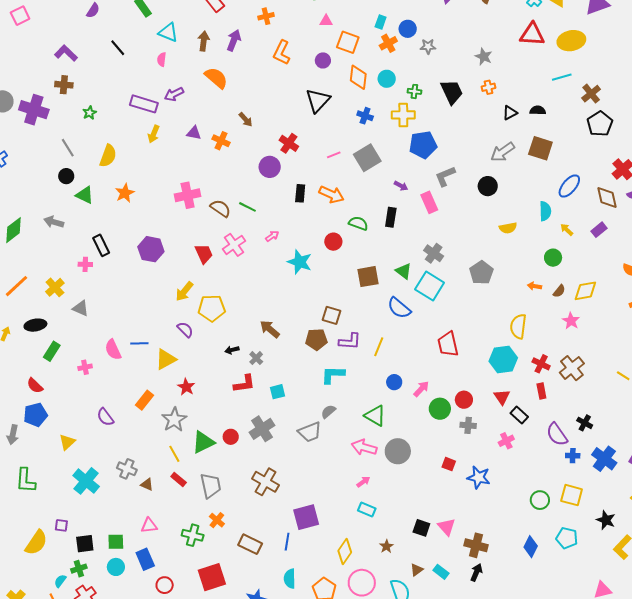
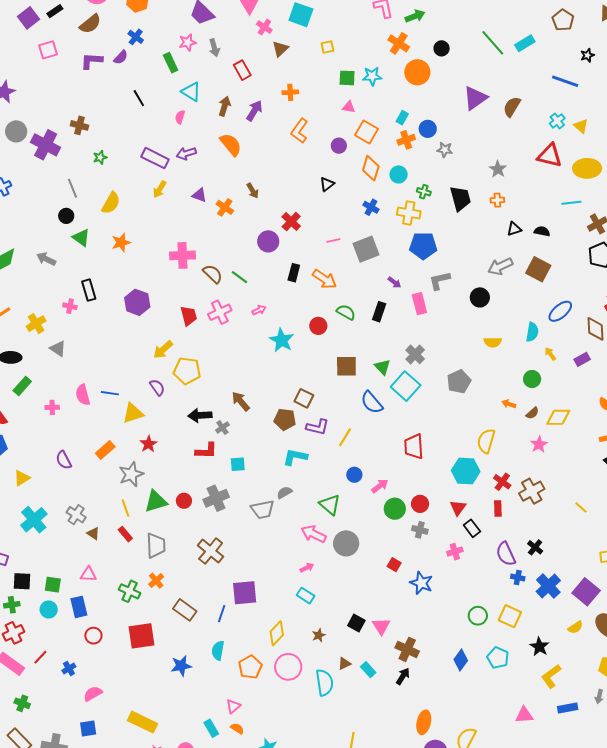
purple L-shape: (66, 53) -> (92, 61), moved, turned -50
black triangle: (318, 100) -> (327, 184), size x0.6
black arrow: (232, 350) -> (200, 415), size x1.6

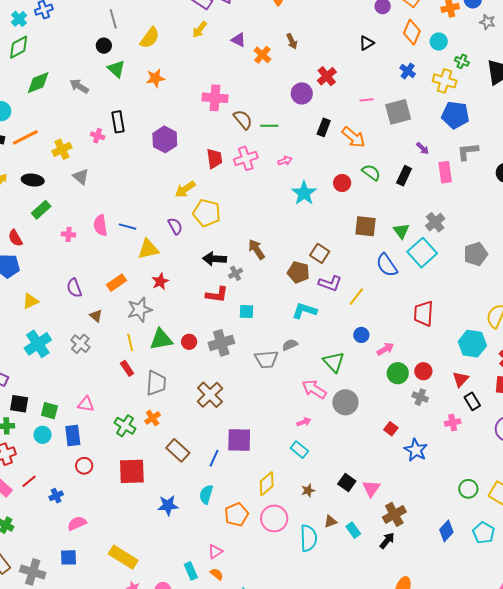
green line: (240, 277) -> (269, 126), turned -42
brown triangle: (93, 534) -> (96, 316), moved
brown cross: (407, 649) -> (394, 514), turned 30

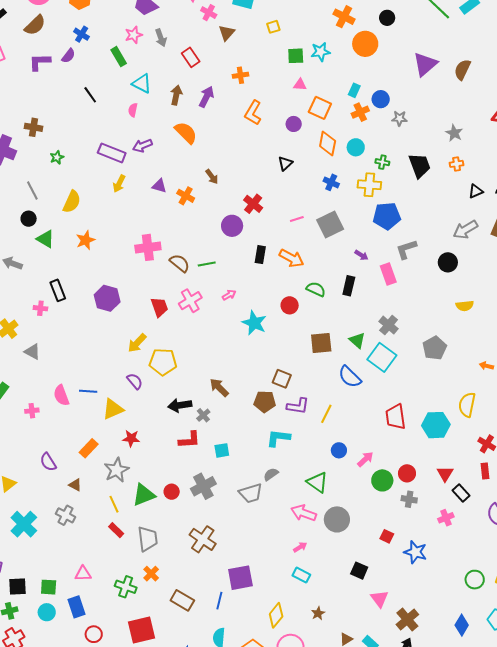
red star: (160, 281) -> (131, 438), turned -30
cyan hexagon: (472, 344) -> (436, 425), moved
black square: (347, 483) -> (359, 571), moved

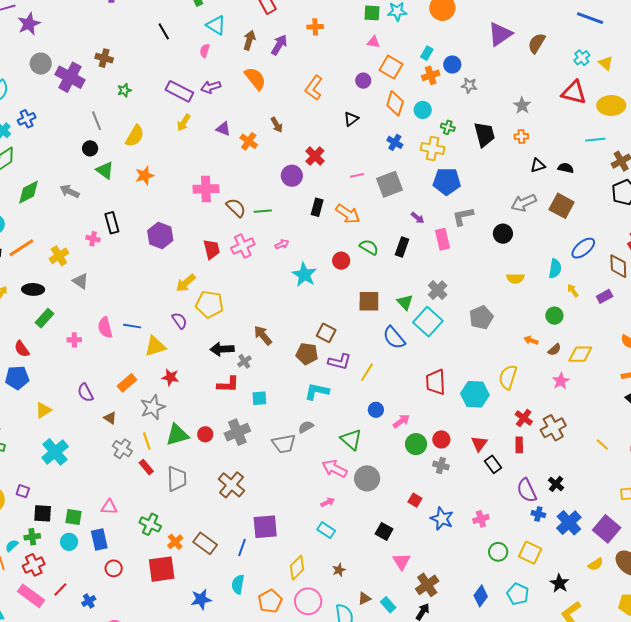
orange L-shape: (253, 113) -> (314, 88), moved
gray cross: (66, 515) -> (122, 449), moved
pink cross: (446, 518) -> (481, 519), moved
orange cross: (151, 574) -> (175, 542), moved

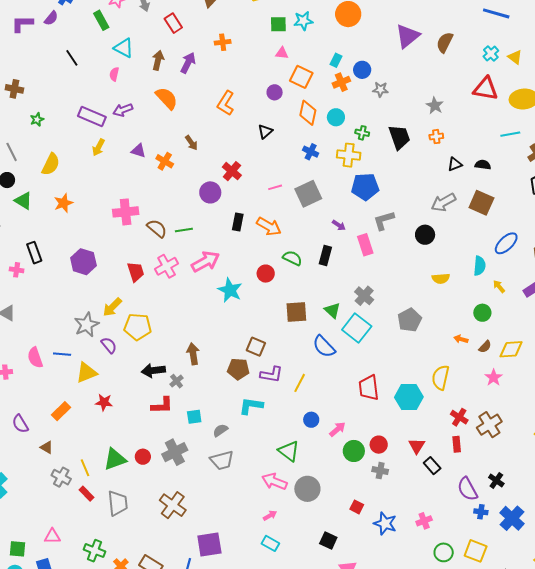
pink arrow: (282, 244) -> (205, 262), size x2.0
brown arrow: (263, 335) -> (193, 354), turned 35
gray star: (153, 407) -> (87, 325), moved
gray semicircle: (306, 427) -> (220, 430), moved

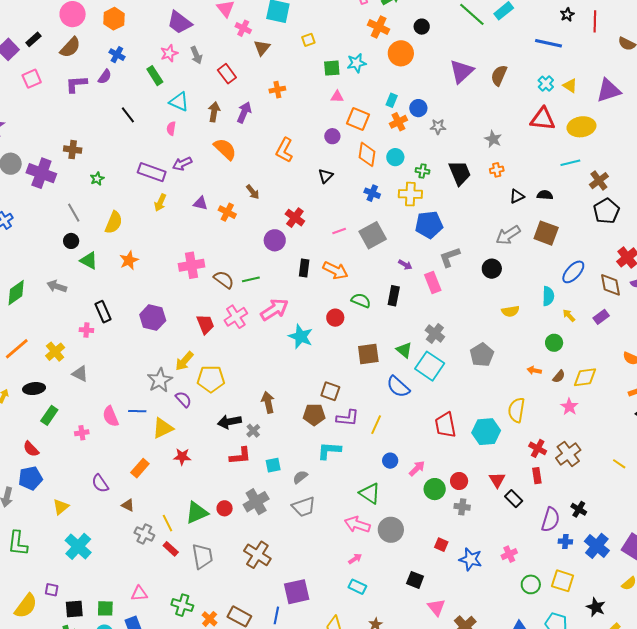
purple semicircle: (467, 489) -> (551, 520), turned -130

